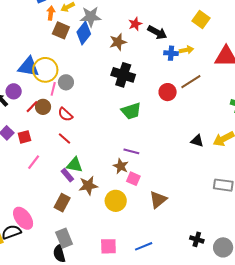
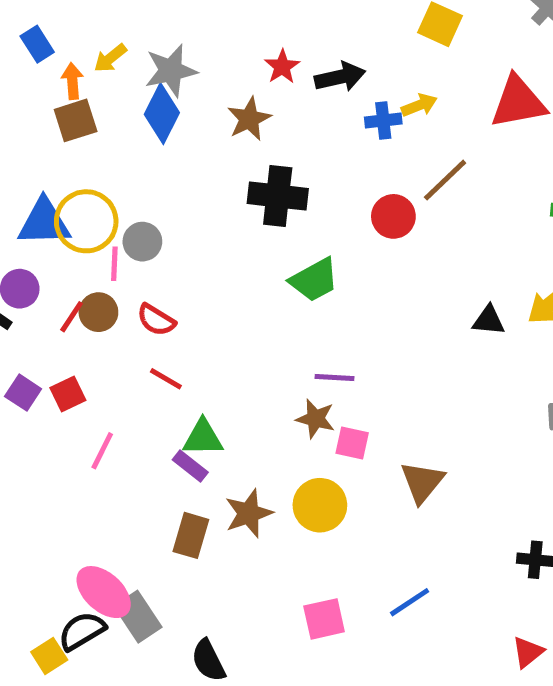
brown square: (61, 30) -> (76, 120), moved, turned -30
black arrow: (157, 32) -> (340, 77), turned -30
brown star: (88, 186) -> (249, 513), moved
gray rectangle: (64, 238) -> (138, 617), moved

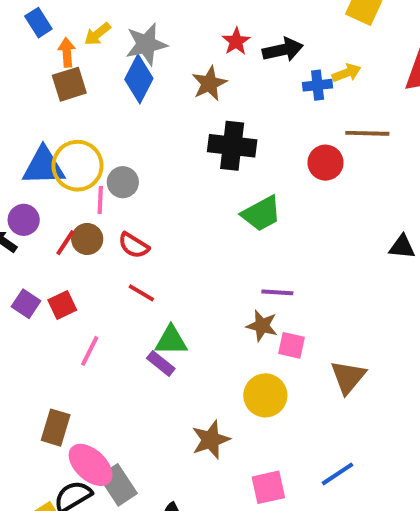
brown line: (445, 180) -> (367, 133), turned 45
brown star: (249, 513) -> (211, 440), moved
brown rectangle: (191, 535) -> (56, 428), moved

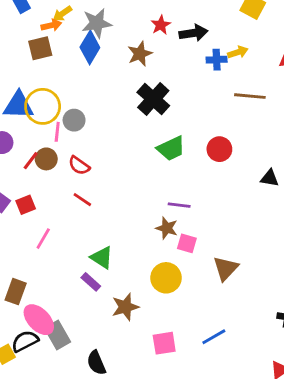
orange arrow: (67, 52) -> (51, 25), moved, turned 78
black cross: (232, 146) -> (153, 99), turned 32
red circle: (325, 163) -> (219, 149), moved
green triangle: (171, 341) -> (102, 258), moved, turned 30
purple rectangle: (161, 363) -> (91, 282), moved

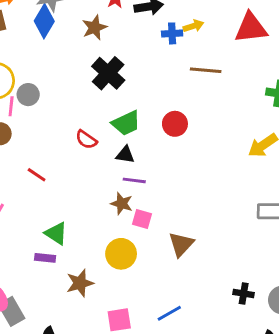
red semicircle: (79, 166) -> (86, 140), moved
black triangle: (270, 178) -> (125, 155), moved
purple rectangle: (91, 282) -> (45, 258), turned -36

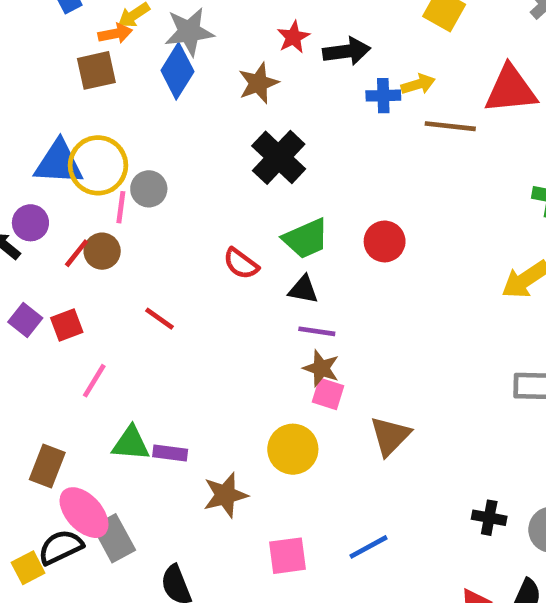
brown line: (206, 70) -> (450, 126), moved
brown star: (122, 204) -> (321, 368), moved
green triangle: (56, 233) -> (131, 443), moved, turned -30

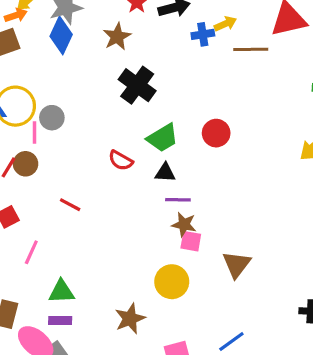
purple rectangle: (170, 453) -> (60, 320), moved

